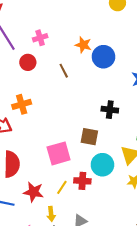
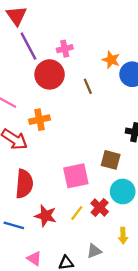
red circle: (28, 62) -> (50, 74), size x1.6
red cross: (82, 181) -> (100, 207), turned 35
yellow arrow: (51, 214) -> (123, 236), moved

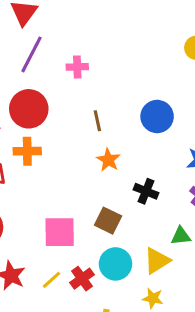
purple line: (28, 46) -> (32, 54), turned 44
orange star: (111, 60) -> (108, 160), moved
red circle: (50, 74) -> (29, 109), moved

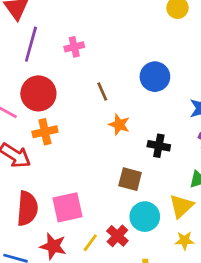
pink square: (60, 232) -> (67, 207), moved

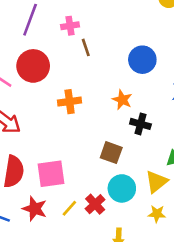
brown line: (102, 91) -> (86, 47), moved
orange star: (119, 125) -> (122, 100), moved
orange cross: (45, 132) -> (70, 102), moved

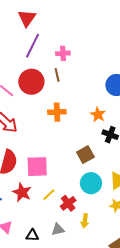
brown line: (86, 47) -> (57, 75), moved
brown square: (111, 153) -> (85, 155), turned 36
red cross: (95, 204) -> (68, 203), moved

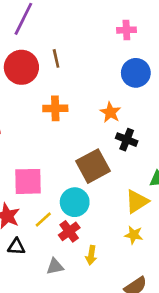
pink cross: (63, 53) -> (126, 30), moved
brown square: (85, 155) -> (93, 166), size x1.4
cyan circle: (91, 183) -> (75, 202), moved
black triangle: (32, 235) -> (16, 247), moved

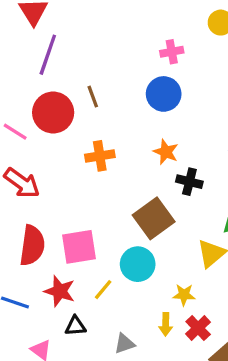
blue circle: (136, 73) -> (164, 94), moved
red cross: (69, 231) -> (198, 328), moved
yellow star: (134, 235) -> (184, 295), moved

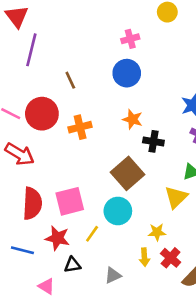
red circle: (53, 113) -> (42, 114), moved

